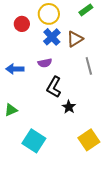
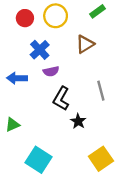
red circle: (22, 24) -> (25, 18), moved
blue cross: (52, 37) -> (40, 50), moved
gray line: (89, 66) -> (101, 91), moved

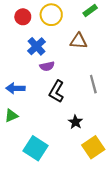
brown triangle: (85, 44) -> (79, 41), turned 36
blue arrow: (17, 78) -> (15, 88), moved
black star: (78, 121) -> (75, 122), moved

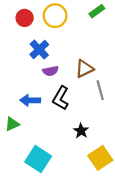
brown triangle: (79, 41) -> (84, 69), moved, turned -30
blue arrow: (15, 88) -> (30, 100), moved

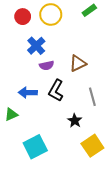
gray line: (100, 90) -> (92, 97), moved
cyan square: (38, 159) -> (35, 147), turned 30

